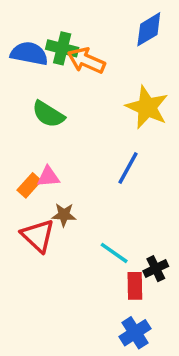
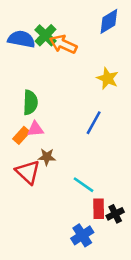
green cross: (62, 48) -> (45, 35), turned 30
yellow star: (147, 107) -> (108, 78), size x0.7
green semicircle: (48, 114) -> (30, 102), moved, turned -120
black cross: (156, 269) -> (115, 214), moved
blue cross: (135, 333) -> (82, 235), moved

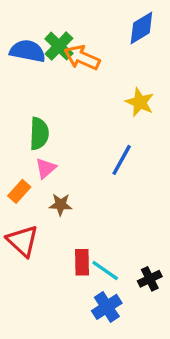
pink triangle: (35, 129) -> (46, 168), turned -36
orange rectangle: (21, 135) -> (19, 191), moved
red triangle: (28, 172) -> (23, 241), moved
cyan line: (83, 185) -> (105, 271), moved
red rectangle: (99, 209) -> (82, 262), moved

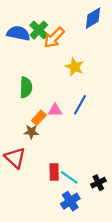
orange arrow: (82, 58) -> (54, 38), turned -70
yellow star: (140, 102) -> (75, 67), moved
pink triangle: (46, 168) -> (55, 110), moved, turned 40
orange rectangle: (19, 191) -> (39, 118), moved
brown star: (61, 205) -> (31, 132), moved

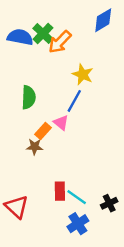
blue line: (80, 105) -> (74, 101), moved
pink triangle: (55, 110) -> (61, 123), turned 40
red triangle: (15, 158) -> (17, 207), moved

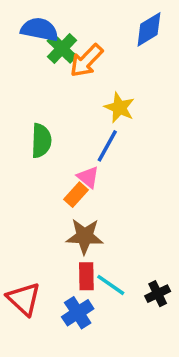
blue semicircle: (20, 37) -> (39, 29), moved
orange rectangle: (43, 131) -> (76, 195), moved
brown star: (35, 147) -> (85, 236), moved, size x1.5
blue cross: (78, 224) -> (78, 313), moved

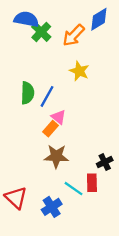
orange arrow: (86, 61) -> (74, 35), moved
blue line: (107, 146) -> (47, 96), moved
red rectangle: (86, 276) -> (92, 183), moved
black cross: (158, 294) -> (105, 162), moved

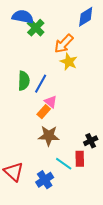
orange arrow: (74, 35) -> (64, 44), moved

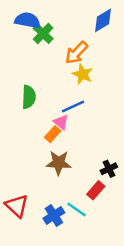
blue line: (41, 84) -> (73, 107), moved, turned 36
red rectangle: (80, 159) -> (96, 190), turned 42
cyan line: (64, 164) -> (77, 209), moved

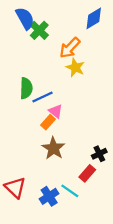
blue semicircle: (28, 20) -> (25, 18), turned 50
blue line: (73, 107) -> (43, 97), moved
brown star: (59, 163) -> (53, 148), turned 30

